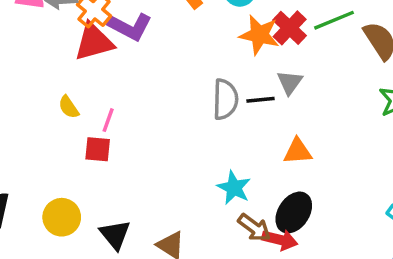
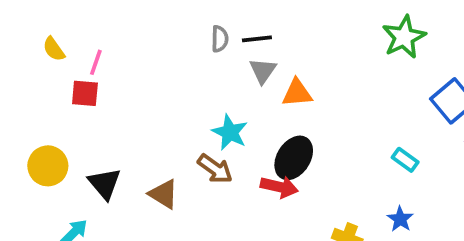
gray triangle: (290, 82) -> (263, 71), moved
gray semicircle: (225, 99) -> (220, 39), size x0.6
brown arrow: (254, 228) -> (215, 169), moved

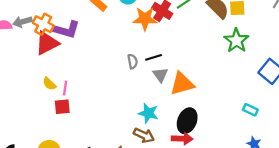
yellow semicircle: (54, 49) -> (49, 84), moved
orange triangle: (297, 93) -> (182, 84), size x1.4

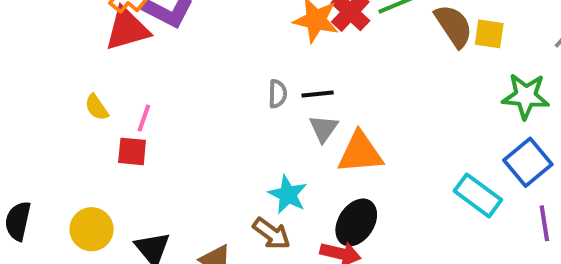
green star: (236, 41) -> (526, 96), moved, turned 30
yellow semicircle: (49, 84) -> (97, 107), moved
cyan rectangle: (250, 110) -> (478, 195), moved, size x1.6

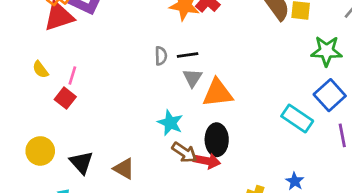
red square: (132, 151) -> (65, 98), turned 35
black ellipse: (356, 222) -> (217, 140), turned -32
brown arrow: (271, 234) -> (184, 152), moved

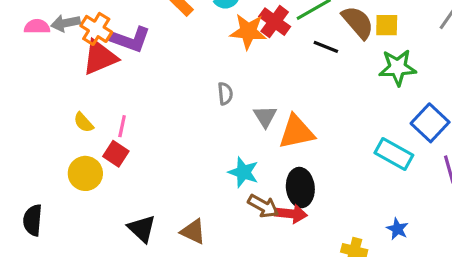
green star: (327, 51) -> (398, 67), moved
black line: (188, 55) -> (326, 47), moved, turned 35
yellow circle: (40, 151) -> (85, 173), moved

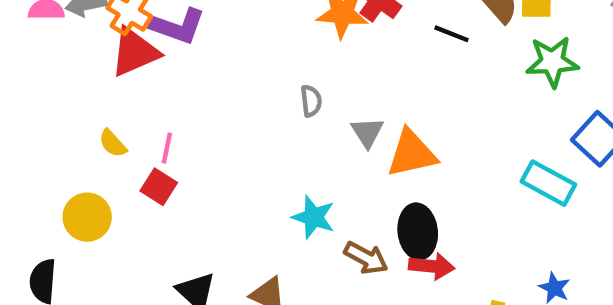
cyan star: (243, 172) -> (313, 217), moved
yellow circle: (85, 173) -> (87, 217), moved
red arrow: (291, 214) -> (432, 266), moved

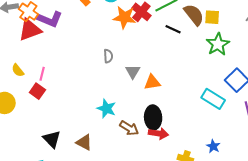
green star: (552, 62) -> (218, 44), turned -30
orange triangle: (412, 153) -> (152, 82), size x0.7

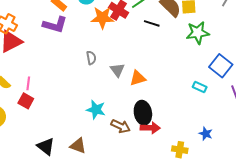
purple L-shape: (50, 19) -> (55, 25), moved
green star: (218, 44) -> (198, 33), turned 30
cyan rectangle: (213, 99) -> (200, 87), size x0.6

